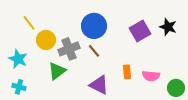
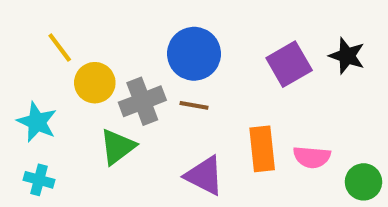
brown line: (94, 51) -> (194, 105), turned -40
orange rectangle: (127, 72) -> (262, 149), size x1.5

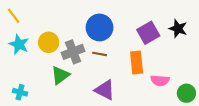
yellow line: (60, 48) -> (14, 16), moved
cyan star: (37, 122) -> (19, 44), moved
orange rectangle: (262, 149) -> (137, 62), moved

